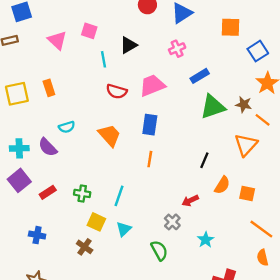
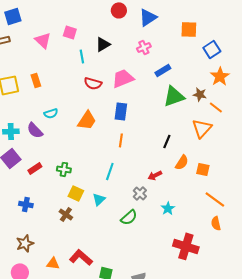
orange trapezoid: (109, 135) -> (87, 120), turned 75
cyan line: (119, 196) -> (110, 171), moved
green semicircle: (159, 250) -> (129, 217), turned 78

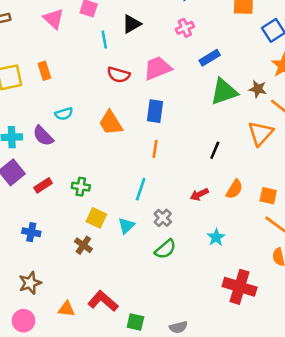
orange trapezoid: (87, 120) -> (111, 123), turned 115
orange semicircle: (182, 162) -> (234, 189), moved
orange square: (203, 169) -> (268, 196), moved
gray cross: (140, 193) -> (163, 218), moved

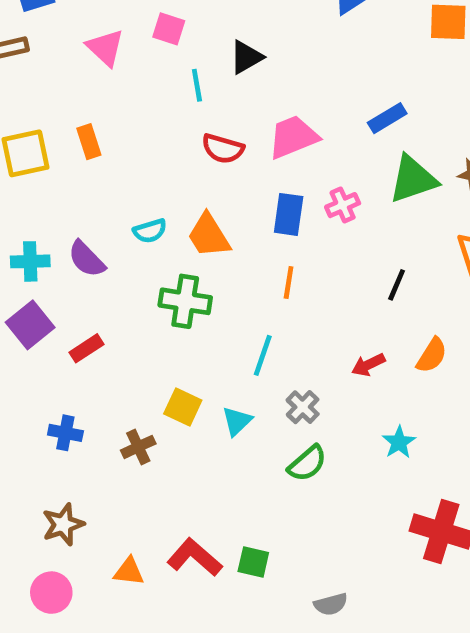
pink cross: (185, 28) -> (343, 205), moved
cyan semicircle: (64, 114) -> (150, 231), moved
green cross: (81, 187) -> (185, 301), moved, size x1.5
brown cross: (83, 245) -> (138, 447), moved, turned 30
green square: (135, 322) -> (253, 562), moved

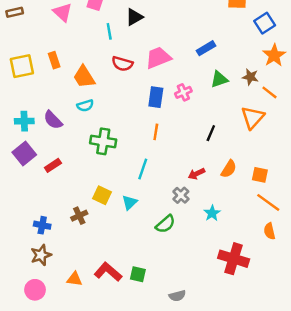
green triangle: (413, 179) -> (219, 79), size x0.7
orange trapezoid: (209, 236) -> (84, 77), moved
gray cross: (303, 407) -> (181, 195), moved
blue cross: (65, 433) -> (42, 225), moved

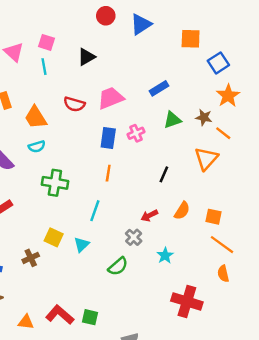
cyan line: (109, 31) -> (44, 67), moved

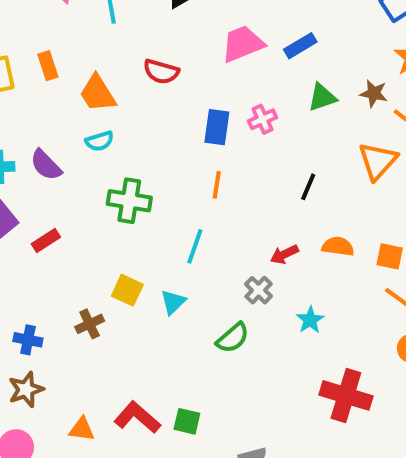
pink trapezoid: (111, 98) -> (243, 44), moved
orange semicircle: (182, 211) -> (338, 246), turned -114

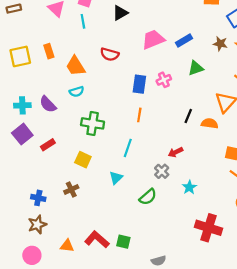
brown star: (374, 93) -> (220, 44), moved
orange semicircle: (338, 246) -> (210, 123), moved
yellow square: (127, 290) -> (83, 160), moved

